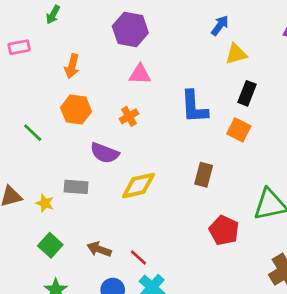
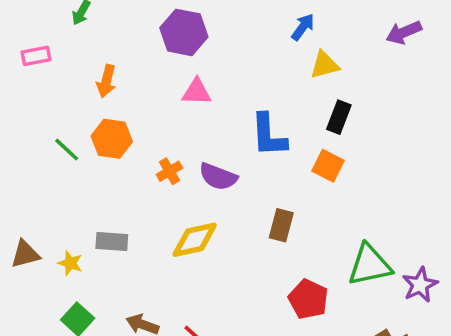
orange cross: (129, 116) -> (169, 171), moved
green line: (33, 133) -> (67, 150), moved
purple semicircle: (105, 153) -> (218, 177), moved

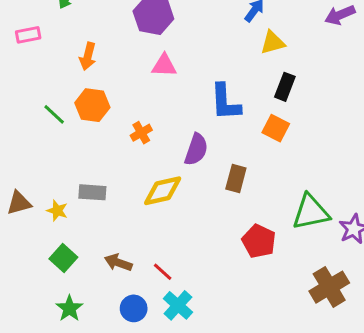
purple semicircle: (218, 177) -> (196, 149), moved, turned -92

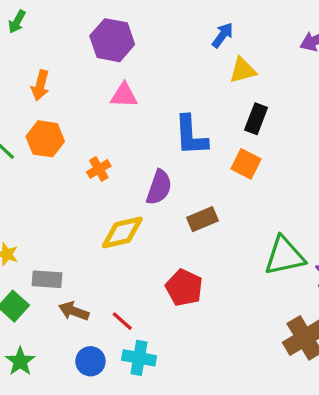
brown rectangle: (236, 179) -> (203, 219), turned 52
gray rectangle: (92, 192) -> (47, 279), moved
red pentagon: (259, 241) -> (184, 288), moved
cyan cross: (178, 305) -> (139, 358), turned -32

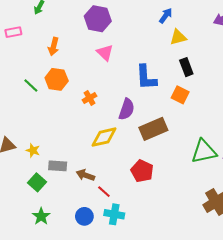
pink triangle: (124, 95) -> (105, 53), turned 42
black rectangle: (256, 119) -> (186, 67), turned -42
brown rectangle: (203, 219) -> (153, 129), size x1.5
brown arrow: (74, 311) -> (85, 175), moved

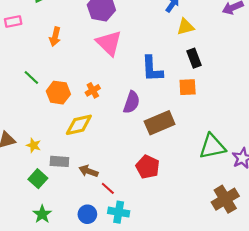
pink triangle: (105, 53) -> (109, 43), size x1.5
orange hexagon: (57, 79) -> (58, 93), moved
orange square: (180, 95) -> (188, 87), turned -30
yellow diamond: (104, 137) -> (79, 125), moved

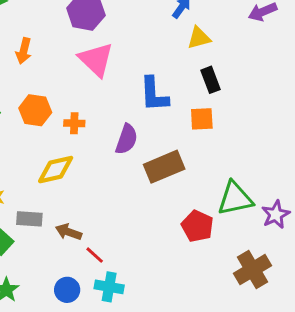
orange cross: (93, 90) -> (74, 123), turned 32
orange hexagon: (58, 93) -> (35, 110), moved
red pentagon: (148, 167) -> (197, 226), moved

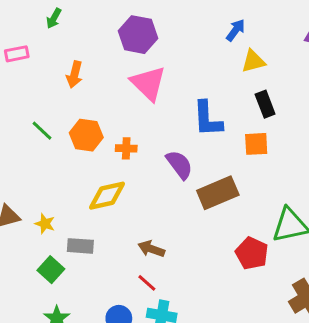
purple semicircle: (126, 139) -> (179, 165), turned -56
brown arrow: (69, 232) -> (151, 249), moved

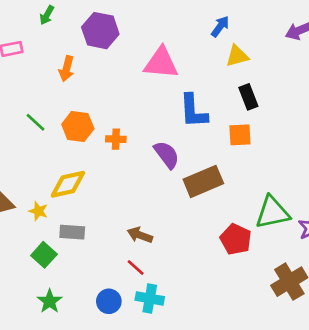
purple hexagon: (138, 35) -> (100, 31), moved
pink triangle: (148, 83) -> (161, 63), moved, turned -39
yellow diamond: (107, 196) -> (68, 184), moved

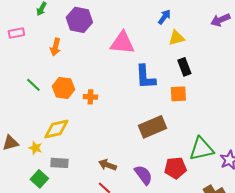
purple semicircle: (167, 155) -> (143, 175), moved
red pentagon: (236, 239) -> (175, 168), turned -30

